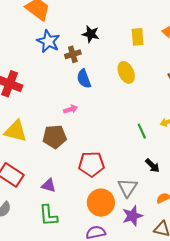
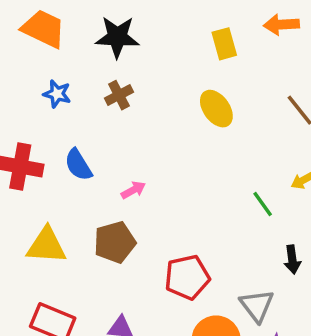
black star: (91, 34) -> (117, 37), moved, size x1.4
blue star: (48, 41) -> (57, 94), moved, size x0.7
blue semicircle: (84, 79) -> (78, 165), moved
black arrow: (152, 166) -> (292, 260), turned 49

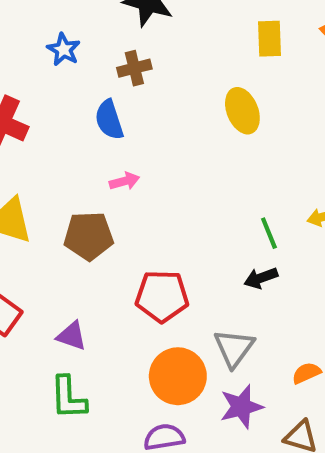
blue semicircle: (78, 165) -> (109, 120), moved
black arrow: (292, 260) -> (261, 278), moved, turned 64

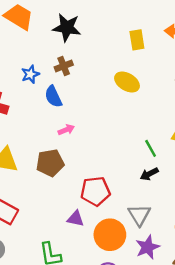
blue star: (64, 50) -> (30, 74), moved, turned 30
yellow ellipse: (242, 111) -> (127, 82), turned -30
purple triangle: (72, 336) -> (76, 219), moved

